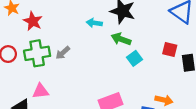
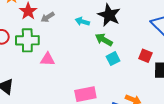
gray arrow: (63, 53) -> (48, 17), moved
pink triangle: (41, 91) -> (48, 59), moved

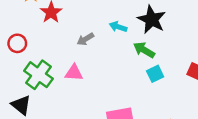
gray arrow: (48, 17) -> (85, 39), moved
green cross: (27, 40) -> (39, 75), moved, turned 35

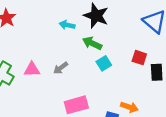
gray arrow: (85, 39) -> (61, 68), moved

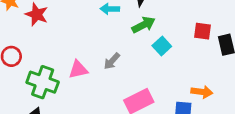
green arrow: (92, 43) -> (143, 25), turned 138

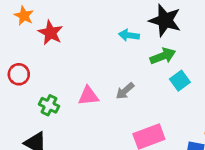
green cross: (43, 82) -> (49, 105), size x0.6

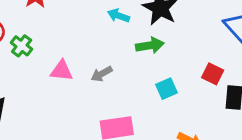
cyan square: (180, 81) -> (167, 89), moved
green cross: (49, 105) -> (22, 46), moved

